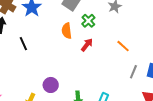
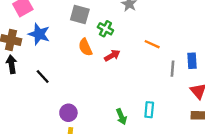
red arrow: (87, 45) -> (112, 56), turned 40
purple circle: (51, 85) -> (68, 113), moved

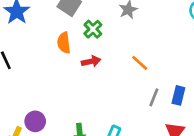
purple circle: (68, 113) -> (35, 121), moved

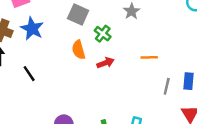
orange line: (140, 63) -> (149, 57), turned -35

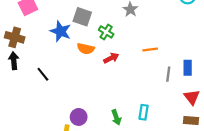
blue star: (32, 29) -> (61, 31), moved
orange semicircle: (79, 50) -> (86, 49), turned -56

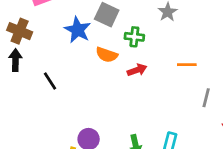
green cross: (106, 32) -> (134, 37), turned -32

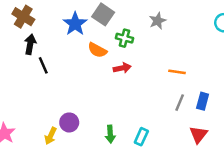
black arrow: (15, 60) -> (30, 44), moved
orange line: (187, 65) -> (177, 72), moved

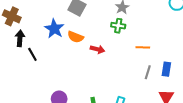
blue star: (75, 24) -> (54, 29), moved
green cross: (124, 38) -> (118, 26), moved
red arrow: (122, 68) -> (98, 49), turned 32

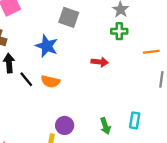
orange semicircle: (75, 37) -> (50, 81), moved

